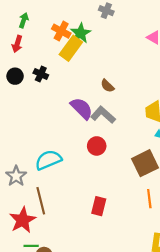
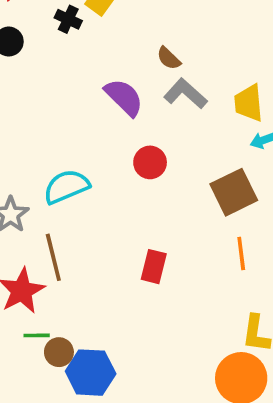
black cross: (41, 74) -> (68, 19), moved
gray L-shape: (103, 115) -> (185, 94), moved

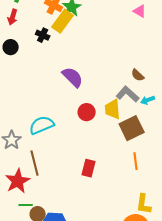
brown semicircle: (169, 58) -> (138, 75), moved
gray L-shape: (185, 94) -> (128, 94), moved
yellow trapezoid: (249, 103) -> (113, 109), moved

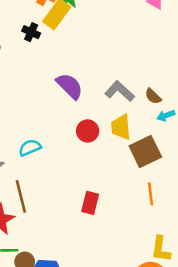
brown semicircle: (138, 75) -> (153, 96), moved
gray L-shape: (128, 94) -> (120, 91), moved
cyan semicircle: (42, 125) -> (30, 148), size x0.7

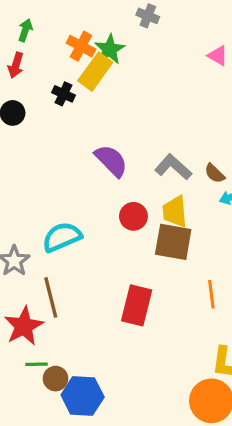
cyan semicircle: (30, 148) -> (62, 237), size x1.4
brown square: (145, 151) -> (173, 242), moved, turned 36
red rectangle: (90, 203) -> (137, 305), size x1.4

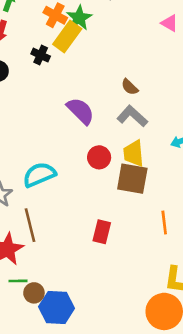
brown semicircle: (215, 173) -> (130, 87), moved
red rectangle: (137, 305) -> (102, 232), size x0.7

